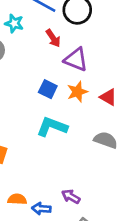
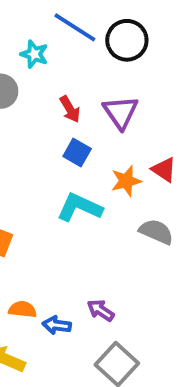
red arrow: (53, 38) -> (70, 109), moved
purple triangle: (76, 60) -> (121, 112), turned 30
orange star: (77, 92) -> (126, 181), moved

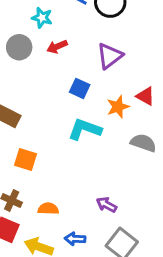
red arrow: (70, 109) -> (57, 47), moved, turned 102
purple triangle: (121, 112) -> (110, 56), turned 32
blue arrow: (57, 325) -> (75, 239), moved

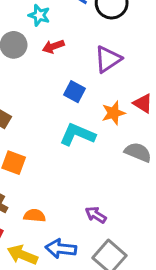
blue arrow: (75, 239) -> (61, 249), size x1.4

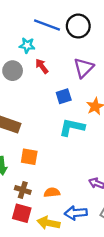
red arrow: (53, 46) -> (42, 66), turned 84
blue square: (75, 92) -> (64, 96), turned -35

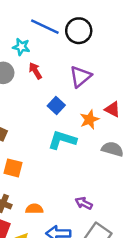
blue square: (64, 96) -> (56, 105), turned -35

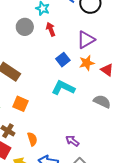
orange star: (89, 119) -> (87, 63), moved
orange semicircle: (34, 209) -> (32, 139), turned 64

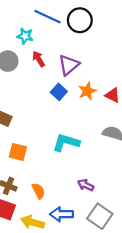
purple triangle: (86, 40) -> (69, 65), moved
cyan L-shape: (63, 88) -> (66, 143), moved

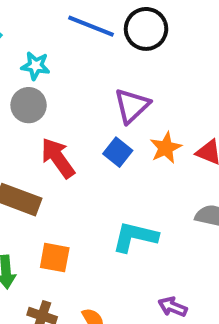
cyan star: (25, 36) -> (35, 66), moved
red arrow: (39, 59) -> (58, 158), moved, size x1.5

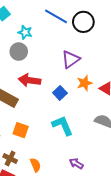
blue square: (118, 152) -> (60, 93), moved
red arrow: (58, 158) -> (30, 80), turned -55
cyan L-shape: (135, 237) -> (63, 126), turned 45

